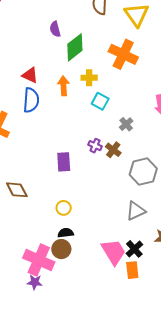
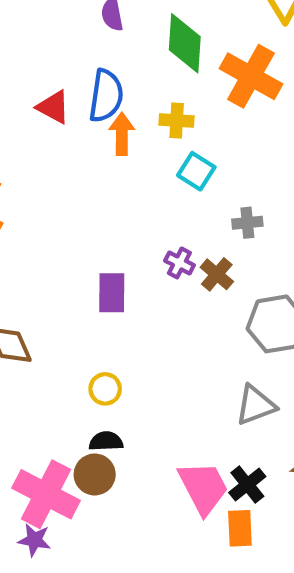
green diamond: (75, 47) -> (185, 43), moved, turned -52
blue semicircle: (31, 100) -> (106, 96), moved
gray cross: (126, 124) -> (247, 223), turned 32

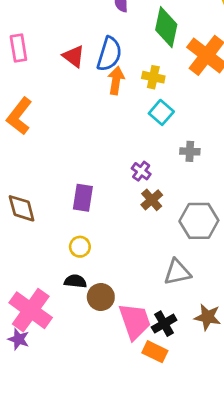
brown cross: (217, 274) -> (152, 200), moved
purple rectangle: (112, 293) -> (83, 198), moved
brown circle: (95, 474) -> (101, 297), moved
orange rectangle: (240, 528) -> (155, 352), turned -70

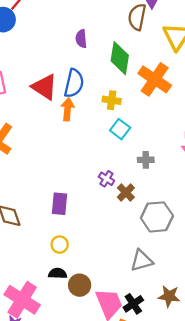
red triangle: (74, 56) -> (44, 87), size x1.4
orange arrow: (116, 81) -> (68, 109), moved
brown cross: (152, 200) -> (126, 193), moved

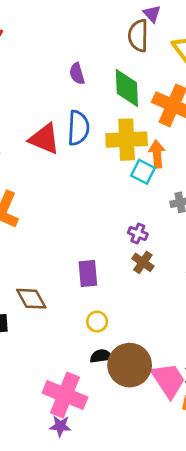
yellow cross: (112, 100) -> (127, 140), size x1.8
orange arrow: (68, 109) -> (157, 154), moved
brown cross: (126, 193) -> (143, 262), moved
brown circle: (80, 285) -> (130, 365), size x1.6

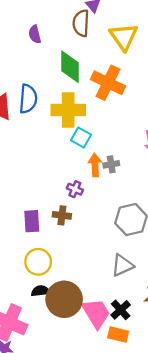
purple semicircle: (77, 74) -> (35, 34), moved
orange arrow: (157, 154) -> (95, 165), moved
brown cross: (143, 262) -> (62, 215), moved, turned -30
yellow circle: (97, 322) -> (38, 262), size x1.5

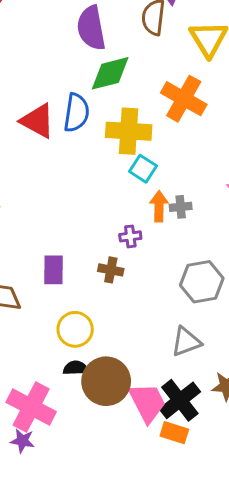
purple semicircle: (35, 34) -> (91, 28), size x1.8
green diamond: (70, 67) -> (110, 73), moved, turned 72
purple cross: (75, 189) -> (130, 236), turned -35
purple rectangle: (32, 221) -> (54, 270), moved
black cross: (121, 310) -> (180, 400), size x1.5

